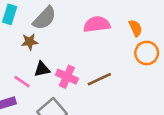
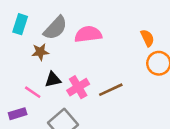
pink semicircle: (97, 24) -> (88, 34), moved
pink cross: (67, 77) -> (78, 87), turned 35

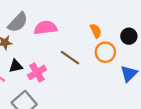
brown line: (111, 90) -> (70, 58), moved, turned 60

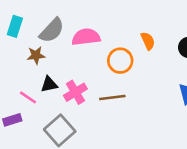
orange circle: (105, 52) -> (120, 61), moved
brown line: (70, 58) -> (112, 97), moved, turned -42

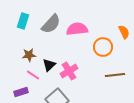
brown star: (36, 55) -> (29, 55), moved
black triangle: (49, 84) -> (49, 65), turned -32
brown line: (112, 97) -> (115, 75), moved

